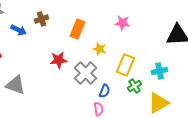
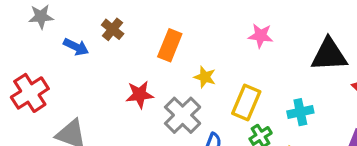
brown cross: (42, 19) -> (113, 29), turned -32
pink star: (122, 23) -> (261, 36), moved

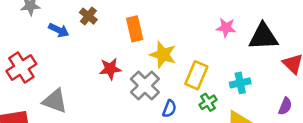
pink star: (261, 36) -> (226, 28), moved
orange rectangle: (170, 45) -> (135, 29), turned -35
yellow star: (205, 77) -> (163, 55), size x1.5

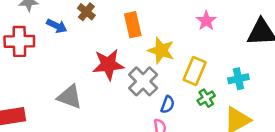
pink star: (226, 28) -> (206, 21), moved, turned 30
red cross: (21, 67) -> (19, 41), moved, turned 32
red star: (110, 69) -> (108, 65), size x1.4
gray triangle: (55, 101) -> (70, 97), moved

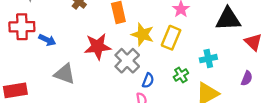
blue arrow: (57, 26) -> (47, 40), moved
yellow rectangle: (195, 71) -> (171, 38), moved

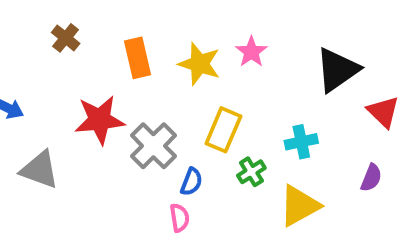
black triangle: (228, 19) -> (337, 70), turned -32
yellow star: (143, 34) -> (199, 64), moved
yellow rectangle: (171, 38) -> (223, 130), moved

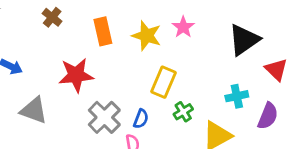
cyan cross: (301, 142) -> (237, 96), moved
gray cross: (153, 146) -> (104, 117), moved
purple semicircle: (371, 178) -> (268, 116), size x1.4

